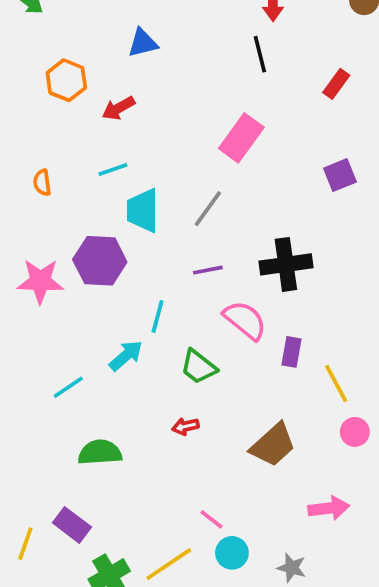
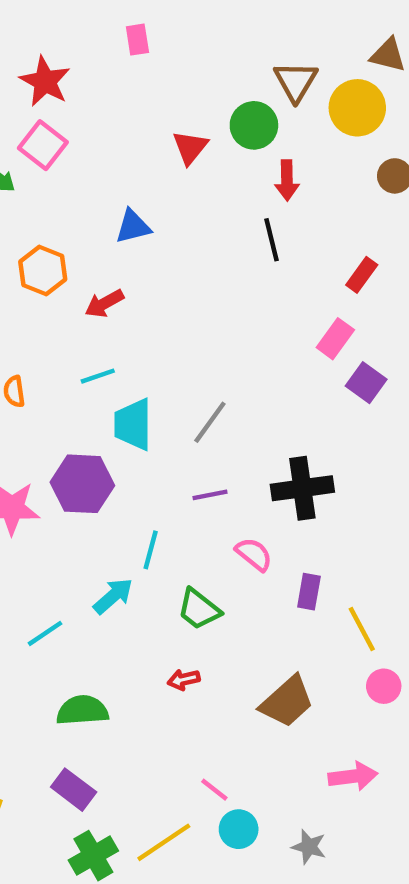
pink rectangle: (241, 138) -> (335, 339), moved, size x0.7
purple square: (340, 175) -> (366, 383), turned -32
pink semicircle: (245, 320) -> (254, 554), size x0.7
purple rectangle: (72, 525) -> (74, 790), moved

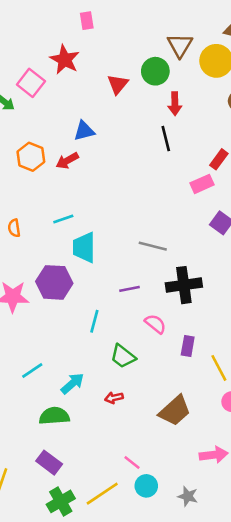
red star: (45, 81) -> (65, 60), moved
red arrow: (104, 304) -> (67, 161), moved
pink rectangle: (335, 339) -> (202, 184), moved, turned 30
gray line: (210, 422) -> (153, 246), moved, turned 68
cyan arrow: (113, 596) -> (72, 384), moved

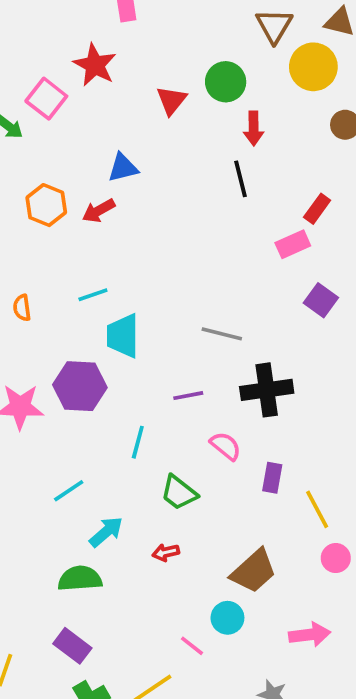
brown triangle: (180, 45) -> (274, 26), moved
cyan line: (32, 371) -> (69, 491), moved
cyan circle: (146, 486) -> (227, 618), moved

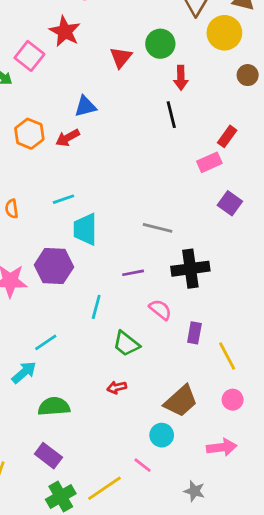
cyan arrow: (106, 532) -> (24, 372), moved
pink circle: (336, 558) -> (233, 400), moved
pink line: (192, 646) -> (143, 465), moved

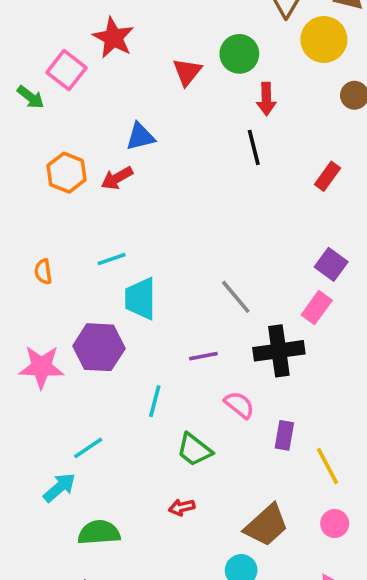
pink rectangle: (209, 162) -> (317, 308), moved, turned -30
gray line: (158, 228) -> (236, 297), turned 36

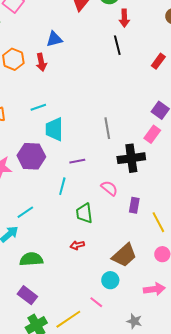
red arrow: (117, 178) -> (41, 62), turned -72
gray line: (236, 297) -> (107, 128), turned 30
purple line: (203, 356) -> (77, 161), moved
green trapezoid: (194, 450) -> (84, 213), turned 45

